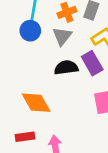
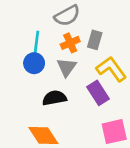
black semicircle: (66, 68) -> (54, 98), moved

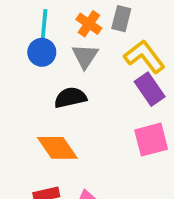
orange cross: (70, 43) -> (89, 24), turned -30
purple rectangle: (98, 93) -> (150, 89), moved

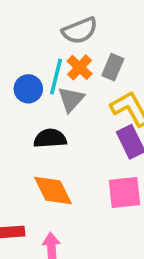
cyan line: (44, 27) -> (56, 77), moved
orange diamond: (57, 148) -> (53, 190), moved

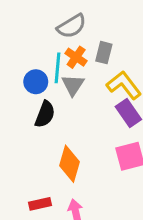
black semicircle: (50, 138) -> (45, 114), moved, turned 124
orange diamond: (53, 190) -> (70, 164), turned 51

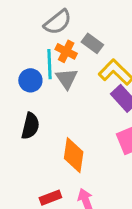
gray rectangle: (104, 53) -> (92, 43), turned -60
black semicircle: (45, 114) -> (30, 126), moved

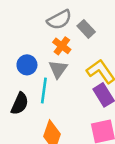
gray rectangle: (92, 43) -> (86, 29), moved
cyan line: (50, 64) -> (44, 91), moved

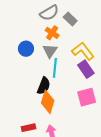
cyan line: (44, 91) -> (55, 68), moved
black semicircle: (20, 104) -> (44, 86), moved

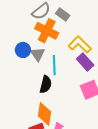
orange cross: (52, 33) -> (47, 31), size x1.6
gray triangle: (50, 51) -> (38, 54), moved
orange diamond: (48, 102) -> (44, 114), moved

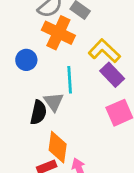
gray triangle: (38, 54) -> (54, 102), moved
black semicircle: (46, 84) -> (38, 112), moved

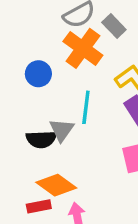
black semicircle: (38, 112) -> (41, 139), turned 65
orange diamond: (58, 147) -> (56, 185), turned -72

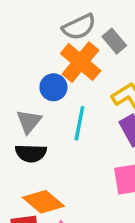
blue circle: (38, 74) -> (53, 87), moved
gray triangle: (62, 130) -> (29, 121), moved

